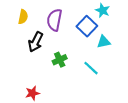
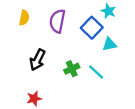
black arrow: (36, 42) -> (37, 60), moved
green cross: (60, 60) -> (72, 69), moved

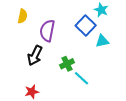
purple semicircle: (57, 21) -> (47, 31), moved
cyan line: (96, 72) -> (81, 78), moved

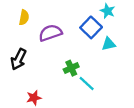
purple semicircle: (47, 31) -> (50, 33), turned 60
black arrow: (35, 55) -> (18, 59), moved

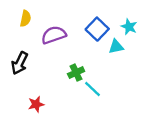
cyan star: (108, 11) -> (129, 27), moved

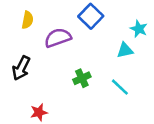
blue square: (97, 29) -> (91, 16), moved
cyan line: (92, 89) -> (120, 87), moved

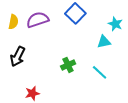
yellow semicircle: (27, 20) -> (13, 22), moved
purple semicircle: (58, 38) -> (38, 20), moved

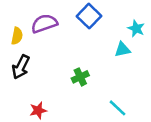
yellow semicircle: (13, 22) -> (17, 36), moved
cyan line: (100, 72) -> (118, 108), moved

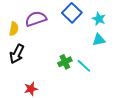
cyan star: (136, 28) -> (99, 19), moved
cyan line: (118, 108) -> (84, 66), moved

